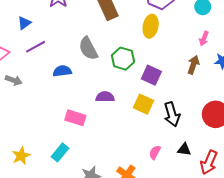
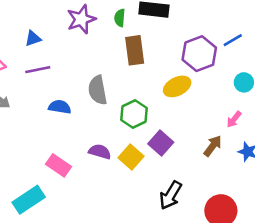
yellow ellipse: (151, 26) -> (177, 86), turned 35
yellow square: (144, 104) -> (131, 157), moved
black arrow: (172, 114) -> (171, 195), turned 30
cyan rectangle: (60, 152) -> (29, 200), size x1.4

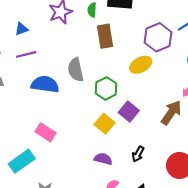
blue semicircle: (60, 107) -> (45, 84), size x1.5
brown arrow: (213, 146) -> (171, 113), size x1.4
purple semicircle: (100, 152) -> (103, 159), moved
black arrow: (171, 195) -> (138, 154), size x0.7

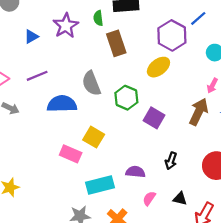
blue triangle: (21, 29) -> (31, 37), moved
yellow square: (105, 124) -> (94, 137), moved
cyan rectangle: (22, 161) -> (100, 185), moved, turned 30

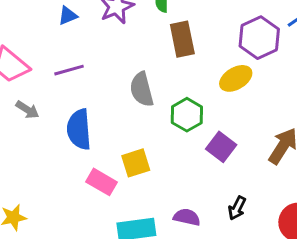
blue semicircle: (62, 104) -> (79, 129), moved, turned -100
yellow square: (94, 137) -> (136, 163), turned 35

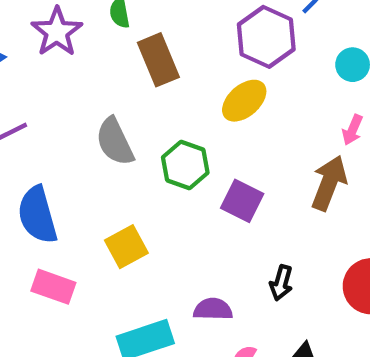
pink rectangle: (101, 182) -> (53, 287), moved

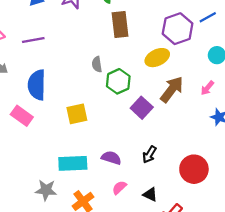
gray semicircle: (115, 142) -> (97, 64), moved, size x0.6
brown arrow: (329, 183) -> (172, 89), moved
pink rectangle: (53, 287) -> (22, 116), moved

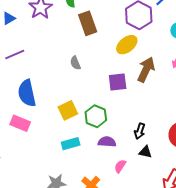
green hexagon: (118, 81) -> (96, 116), moved
purple square: (142, 108) -> (118, 82), moved, turned -36
cyan rectangle: (73, 163) -> (71, 144), moved, size x0.7
black triangle: (150, 194) -> (145, 152), moved

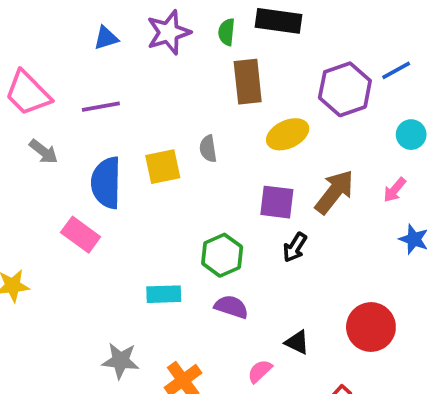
yellow ellipse: (127, 45) -> (288, 134), moved
yellow square: (68, 110) -> (163, 167), moved
black arrow: (140, 131) -> (295, 247), moved
pink semicircle: (120, 166) -> (260, 371), moved

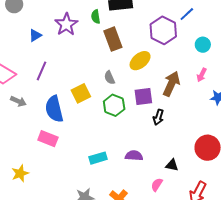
purple line: (101, 107) -> (42, 71), turned -42
gray semicircle: (208, 149) -> (109, 78), moved
green hexagon: (222, 255) -> (114, 105), moved

